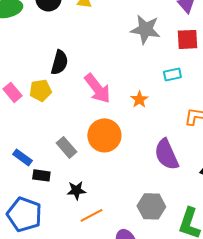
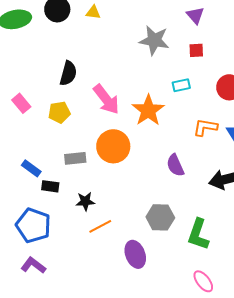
red square: (187, 39) -> (196, 50), size x0.7
yellow pentagon: (40, 90) -> (59, 112), moved
orange star: (139, 99) -> (148, 110), size x1.8
gray rectangle: (66, 147) -> (75, 158), turned -55
purple semicircle: (166, 154) -> (175, 165), size x0.7

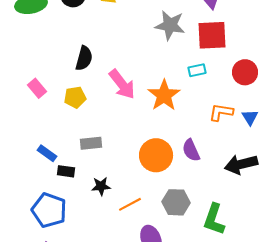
red square: (196, 50) -> (212, 35), size x2.0
orange circle: (113, 146) -> (156, 155), moved
orange line: (100, 226) -> (130, 204), moved

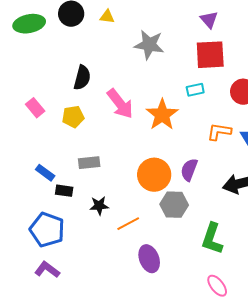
gray star: (170, 25) -> (149, 45), moved
purple semicircle: (191, 150) -> (189, 170), turned 45
gray hexagon: (176, 202) -> (174, 205), moved

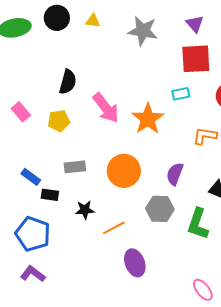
gray star: (149, 45) -> (143, 31), moved
orange circle: (154, 175) -> (124, 171), moved
green L-shape: (212, 239) -> (198, 224), moved

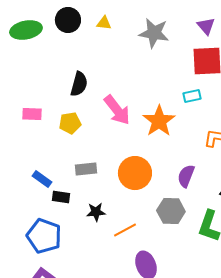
pink rectangle: (21, 112) -> (32, 114), turned -48

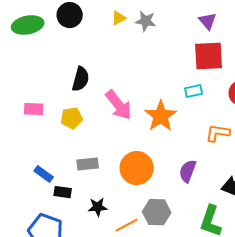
yellow triangle: (104, 23) -> (119, 18), moved, turned -35
gray star: (154, 33) -> (146, 21), moved, size x0.7
gray hexagon: (171, 211) -> (157, 212), moved

